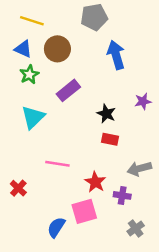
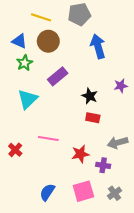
yellow line: (32, 21) -> (41, 17), moved
red star: (95, 182) -> (80, 154), turned 30
red cross: (18, 188) -> (15, 150), moved
pink square: (84, 211) -> (83, 191), moved

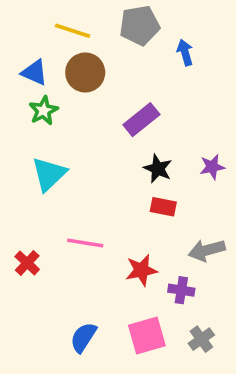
blue arrow: (98, 46) -> (185, 53), moved, size x0.6
purple rectangle: (58, 76) -> (141, 120), moved
purple star: (121, 86) -> (212, 167), moved

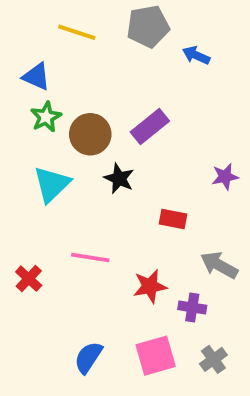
blue arrow: (185, 53) -> (196, 55), turned -50
brown circle: (85, 72) -> (90, 134), moved
black star: (158, 169) -> (119, 179), moved
gray arrow: (207, 250) -> (219, 265), turned 44

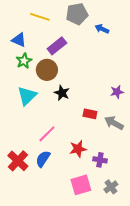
purple rectangle: (150, 127) -> (57, 46), moved
pink line: (90, 257) -> (47, 134), turned -54
gray arrow: (219, 265) -> (114, 123), moved
red cross: (29, 279) -> (18, 161), moved, size x1.5
blue semicircle: (88, 357) -> (43, 159), moved

